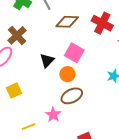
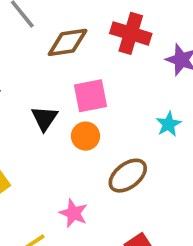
pink square: (74, 53) -> (91, 96), turned -30
brown ellipse: (72, 96) -> (128, 176), moved

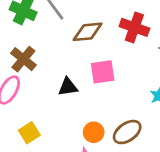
black triangle: (44, 118) -> (68, 87), turned 45
orange circle: (86, 136) -> (94, 132), moved

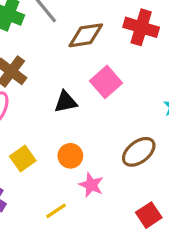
pink square: (103, 72) -> (106, 82), turned -30
orange circle: (94, 132) -> (70, 156), moved

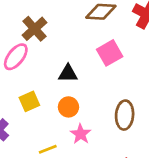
black triangle: (66, 102) -> (68, 74), moved
brown ellipse: (139, 152) -> (125, 115), turned -60

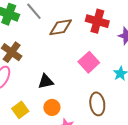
pink square: (110, 53) -> (89, 62), moved

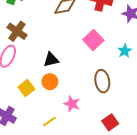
orange circle: (52, 107) -> (50, 82), moved

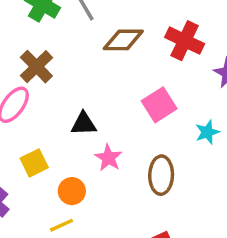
orange circle: (50, 82) -> (72, 191), moved
pink star: (72, 104) -> (108, 158), moved

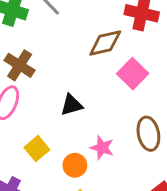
brown diamond: (123, 40) -> (105, 43), moved
pink star: (108, 158) -> (102, 148), moved

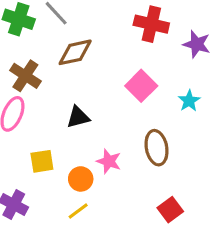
brown diamond: (105, 43) -> (75, 52), moved
yellow square: (37, 149) -> (42, 161), turned 30

